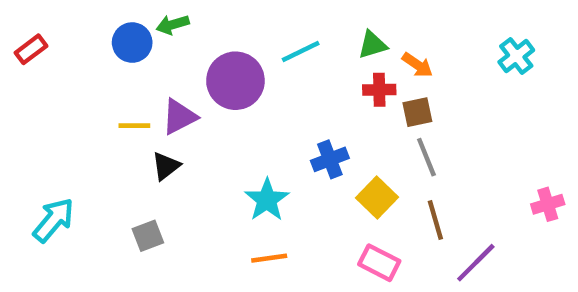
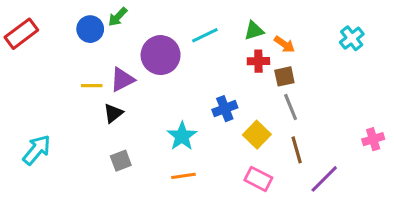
green arrow: (173, 25) -> (118, 17), turned -30
red rectangle: (31, 49) -> (21, 34), size x1.5
gray square: (148, 236) -> (121, 161), moved

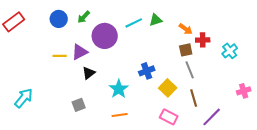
green arrow: (118, 17) -> (84, 17), moved
green triangle: (254, 31) -> (156, 20), moved
cyan cross: (352, 38) -> (230, 51), moved
red cross: (258, 61) -> (203, 40), moved
black triangle: (113, 113) -> (89, 73), moved

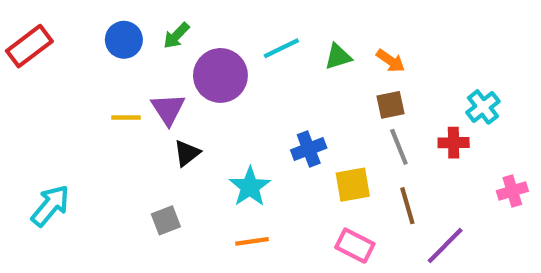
green triangle: (156, 20) -> (338, 57), moved
red cross: (203, 40) -> (454, 143), moved
purple triangle: (80, 52) -> (168, 109), turned -36
yellow square: (168, 88) -> (353, 185), turned 36

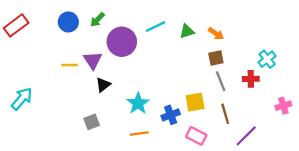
blue cross: (309, 149) -> (171, 115), moved
cyan arrow: (50, 206) -> (22, 99), moved

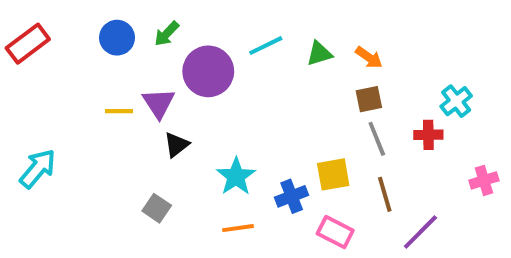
gray square: (92, 122) -> (157, 208), turned -35

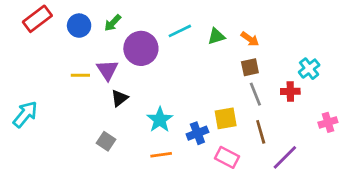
red rectangle: (28, 44) -> (37, 19), moved

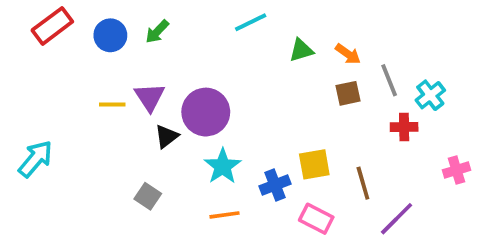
cyan line: (180, 31) -> (251, 22), moved
purple circle: (141, 48) -> (206, 112), moved
gray line: (255, 94) -> (389, 80), moved

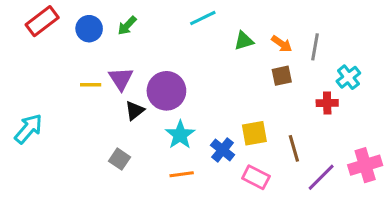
gray line: (389, 80) -> (315, 47), moved, turned 32
pink cross: (456, 170) -> (365, 165), moved, size x1.5
blue cross: (275, 185) -> (223, 150), turned -30

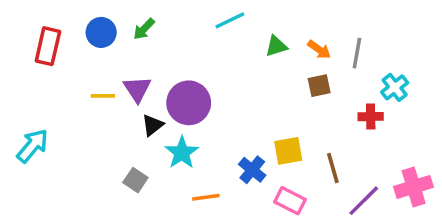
red rectangle: (42, 21) -> (48, 46), moved, turned -40
cyan star: (180, 135) -> (182, 153), moved

